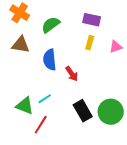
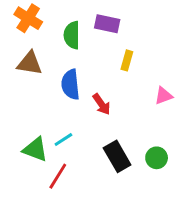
purple rectangle: (92, 20) -> (107, 24), moved
green semicircle: (51, 25) -> (72, 35), turned -54
pink triangle: (116, 47) -> (164, 96), moved
green circle: (111, 112) -> (157, 158), size x0.6

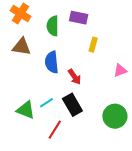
black rectangle: (117, 156) -> (72, 105), moved
green circle: (157, 158) -> (115, 116), size x1.5
red line: (58, 176) -> (55, 130), moved

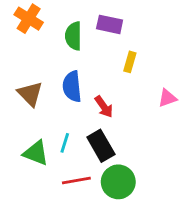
brown triangle: (22, 47) -> (30, 94), moved, turned 36
cyan line: (46, 103) -> (65, 143), turned -40
green circle: (115, 116) -> (118, 182), moved
red line: (55, 130) -> (76, 180), turned 48

